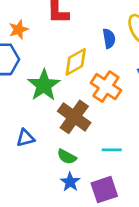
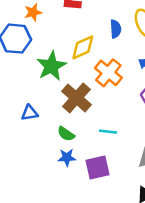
blue star: (70, 182) -> (67, 157), turned 30

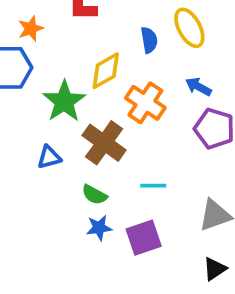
blue triangle: (30, 113) -> (49, 157), moved

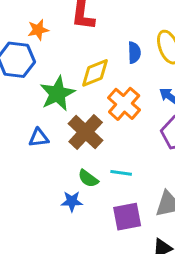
green semicircle: (94, 195) -> (88, 178), moved
purple square: (144, 238) -> (127, 217), moved

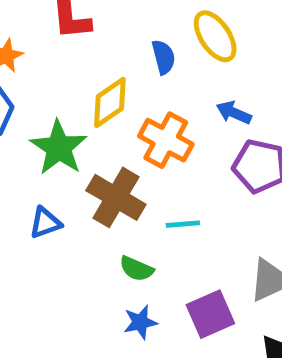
cyan line: (121, 173) -> (183, 224), moved
blue star: (72, 201) -> (140, 322), moved

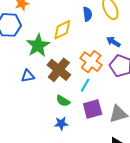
orange cross: (166, 140) -> (91, 62), moved
cyan line: (183, 224) -> (85, 85), turned -64
purple square: (210, 314) -> (93, 109), moved

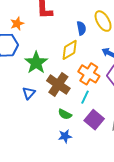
yellow diamond: (62, 30) -> (70, 50), moved
blue triangle: (28, 76) -> (29, 93), turned -32
purple square: (93, 109) -> (94, 120), turned -30

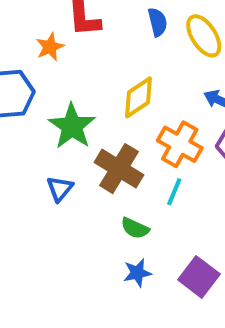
orange star: (17, 24) -> (50, 47), moved
blue semicircle: (81, 28) -> (158, 22), moved
purple square: (94, 120) -> (199, 277), moved

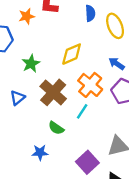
green star: (72, 126) -> (31, 64), size x0.7
blue star: (137, 273) -> (40, 152), moved

